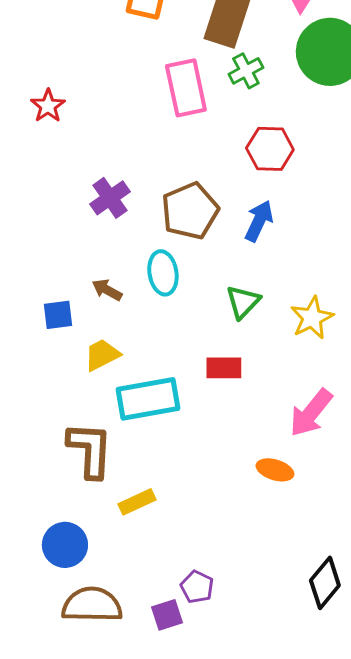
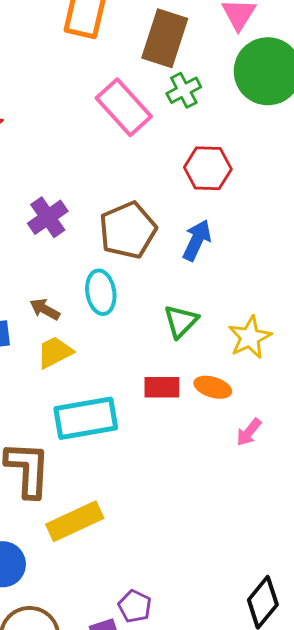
pink rectangle: (186, 88) -> (124, 107), turned -30
yellow trapezoid: (102, 355) -> (55, 352), moved
pink arrow: (311, 413) -> (249, 432), size x0.6
orange ellipse: (275, 470) -> (213, 387), moved
yellow rectangle: (137, 502) -> (75, 521), size x1.5

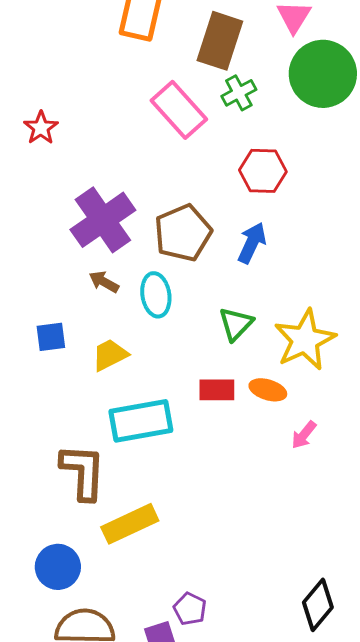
purple cross: (48, 217) -> (103, 220), size x1.6
brown arrow: (45, 309) -> (104, 282), moved
yellow star: (250, 337) -> (305, 340), size x1.4

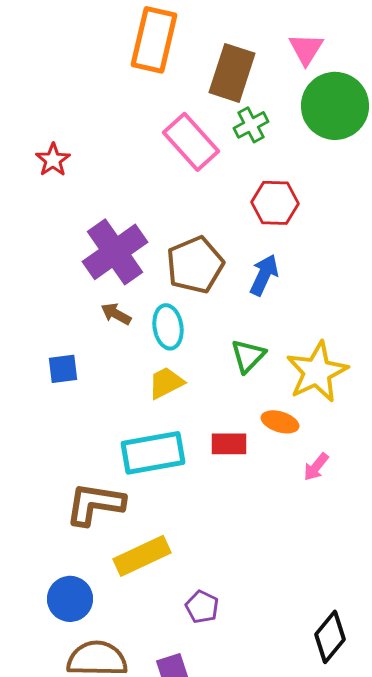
yellow trapezoid: (110, 355) -> (166, 383), moved
red rectangle: (217, 390) -> (229, 444), moved
brown L-shape: (83, 472) -> (95, 504), turned -84
purple pentagon: (190, 609) -> (202, 607), moved

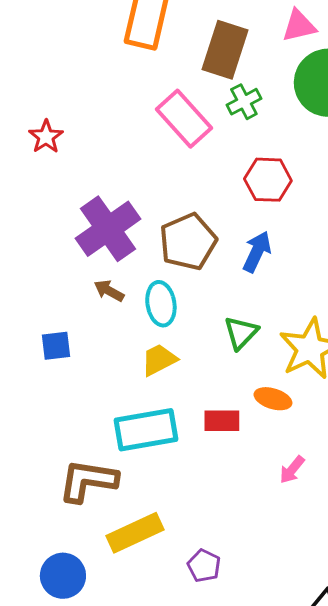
pink triangle: (306, 49) -> (299, 26), turned 45
pink arrow: (316, 467) -> (292, 470), moved
purple pentagon: (202, 607) -> (204, 566), moved

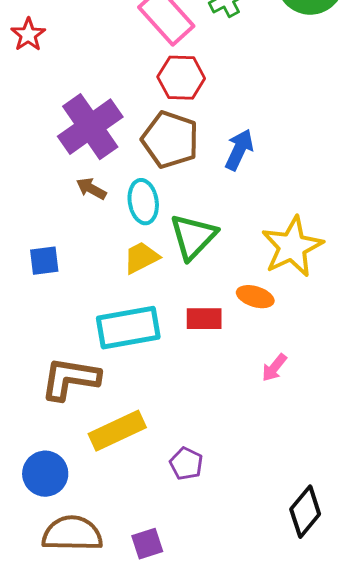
red hexagon: (268, 180) -> (181, 78), moved
brown pentagon: (188, 242) -> (170, 140), turned -30
green triangle: (241, 333) -> (193, 237), moved, size x1.4
blue square: (56, 346) -> (44, 261), moved

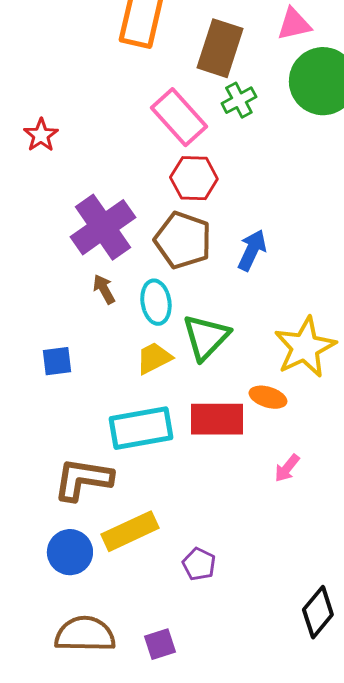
brown arrow: (91, 189) -> (104, 289), turned 32
red rectangle: (204, 319) -> (217, 419), size x1.5
blue circle: (45, 474) -> (70, 552), moved

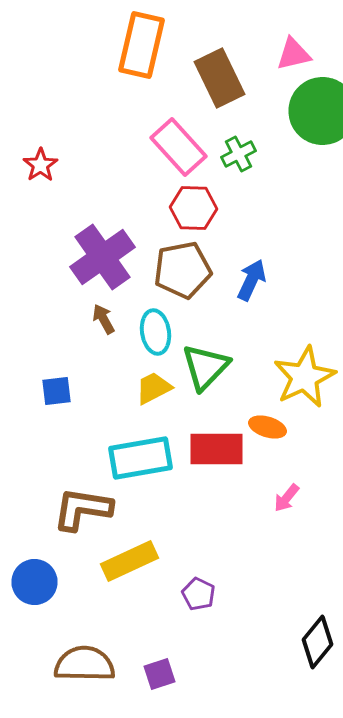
brown rectangle: (220, 48) -> (220, 78), turned -44
green cross: (239, 100) -> (238, 154), moved
brown pentagon: (183, 240) -> (182, 270), turned -30
blue circle: (70, 552) -> (34, 582), moved

